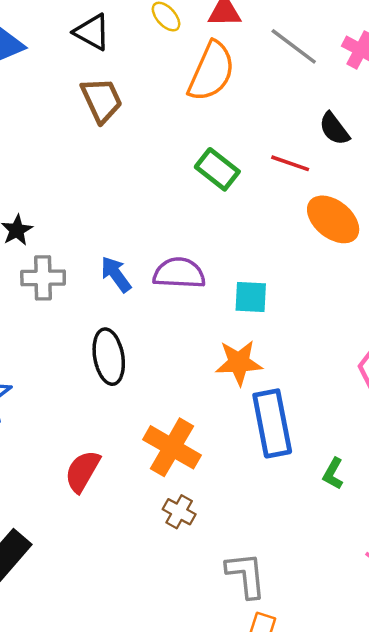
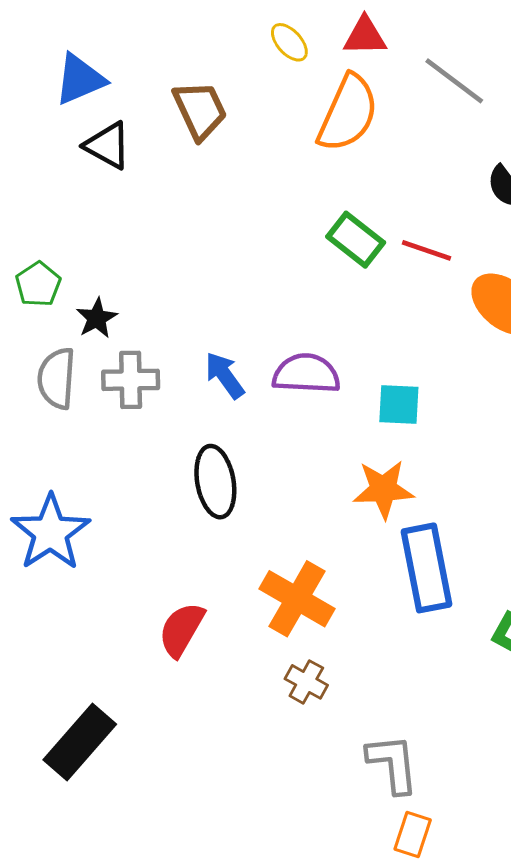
black triangle: (92, 32) -> (107, 146), moved
brown trapezoid: (102, 100) -> (200, 110), moved
red line: (290, 163) -> (427, 250), moved

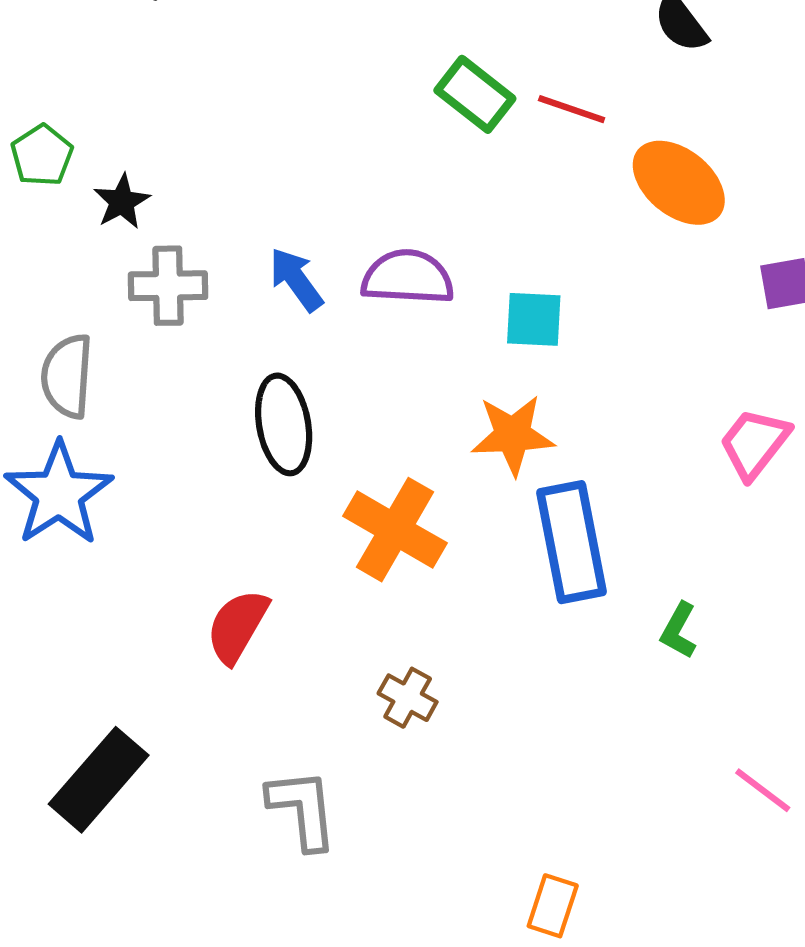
gray semicircle: (57, 378) -> (67, 376), moved
orange cross: (297, 599) -> (395, 530), moved
gray L-shape: (393, 764) -> (303, 809), moved

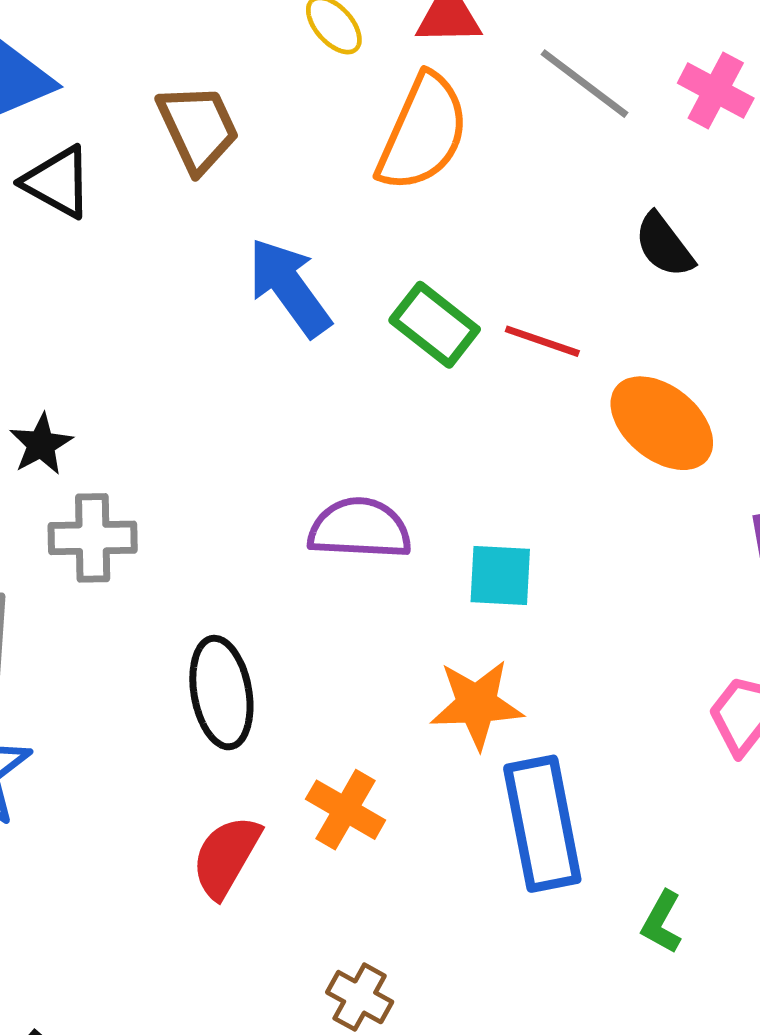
blue arrow: (296, 279) -> (289, 287), moved, size x1.4
orange cross: (395, 530) -> (346, 810), size x0.7
red semicircle: (237, 626) -> (226, 857), moved

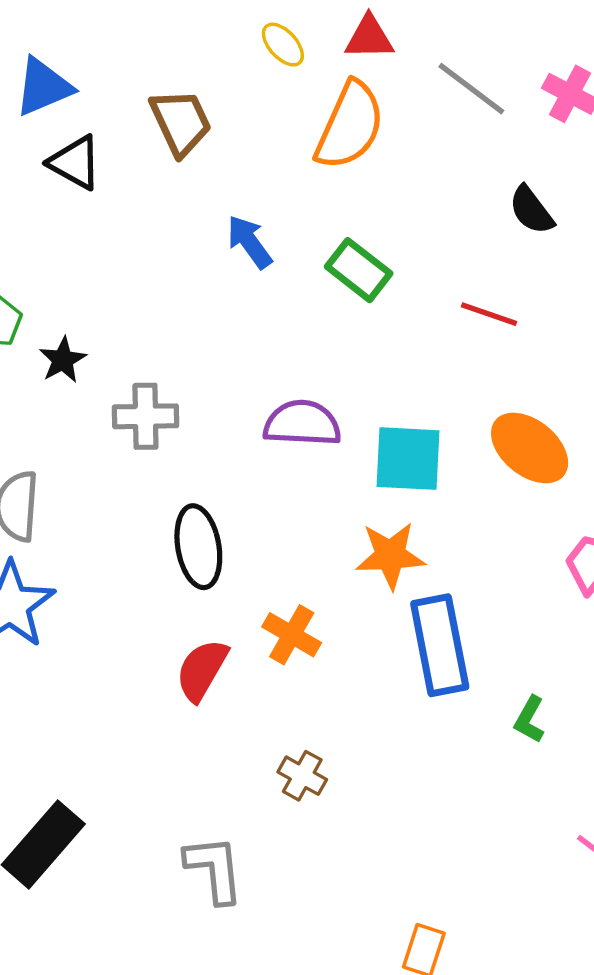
blue arrow: (289, 287) -> (249, 242), size x0.7
red line: (542, 341) -> (489, 314), moved
orange ellipse: (662, 423) -> (530, 448), moved
gray cross: (93, 538) -> (145, 416), moved
cyan square: (500, 575) -> (408, 459), size x1.4

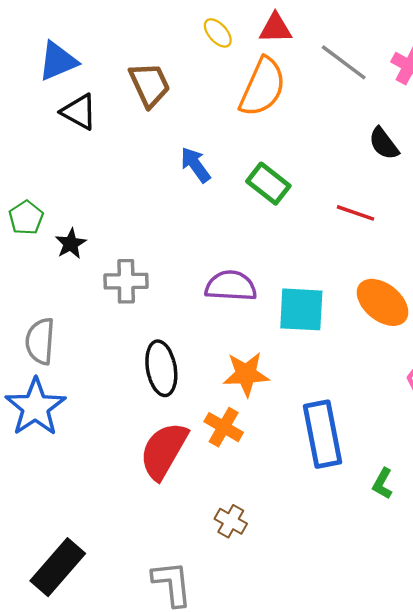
orange star: (390, 555) -> (246, 374), moved
red semicircle: (202, 670) -> (164, 451), size x1.4

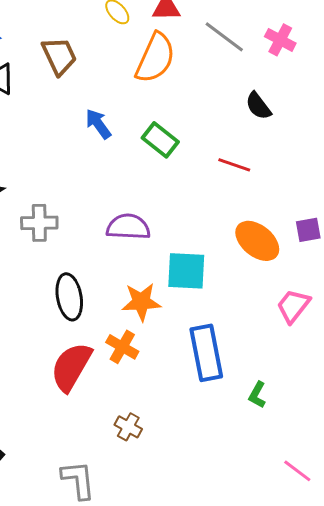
cyan square: (301, 309) -> (186, 271), moved

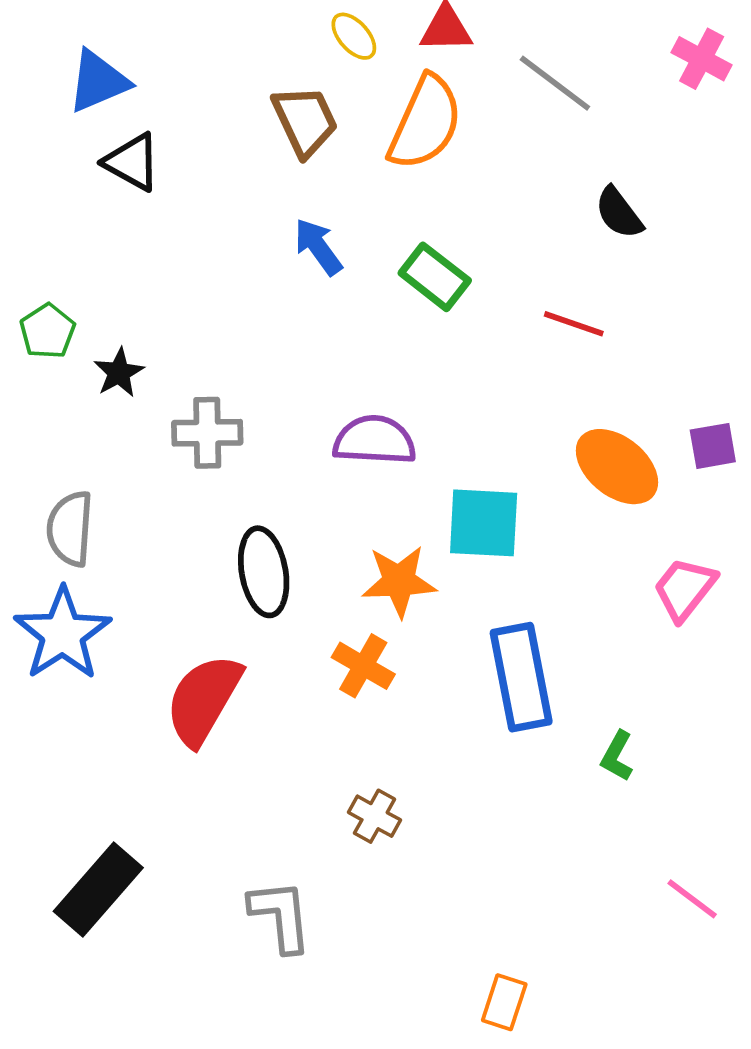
pink cross: (280, 40) -> (702, 59), moved
brown trapezoid: (59, 56) -> (305, 121), moved
red semicircle: (71, 367) -> (203, 700), moved

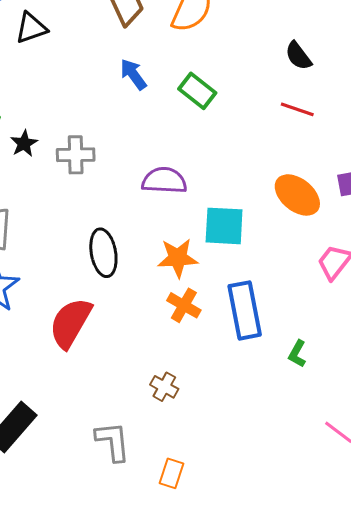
black triangle: (132, 162) -> (31, 28), turned -48
red line: (574, 324) -> (297, 109), moved
gray cross: (207, 433) -> (76, 155), moved
orange cross: (363, 666) -> (184, 305), moved
orange rectangle: (504, 1002) -> (171, 473), moved

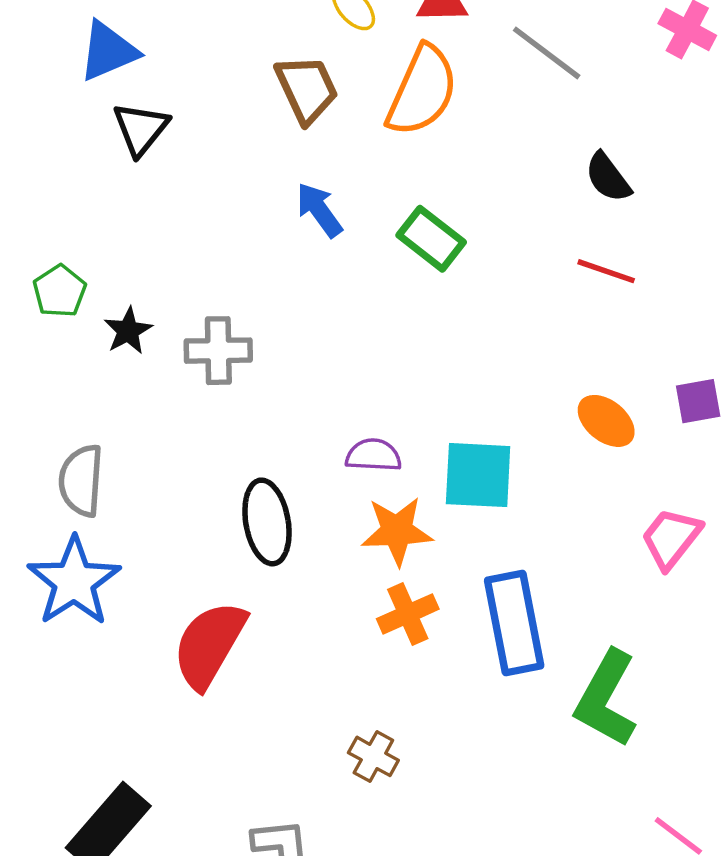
black triangle: (31, 28) -> (141, 129), turned -32
purple semicircle: (164, 181) -> (373, 455), moved, size x0.7
orange ellipse: (297, 195) -> (606, 421), size x0.7
orange cross: (184, 305) -> (408, 614), turned 36
green L-shape: (297, 354) -> (606, 699), size x2.0

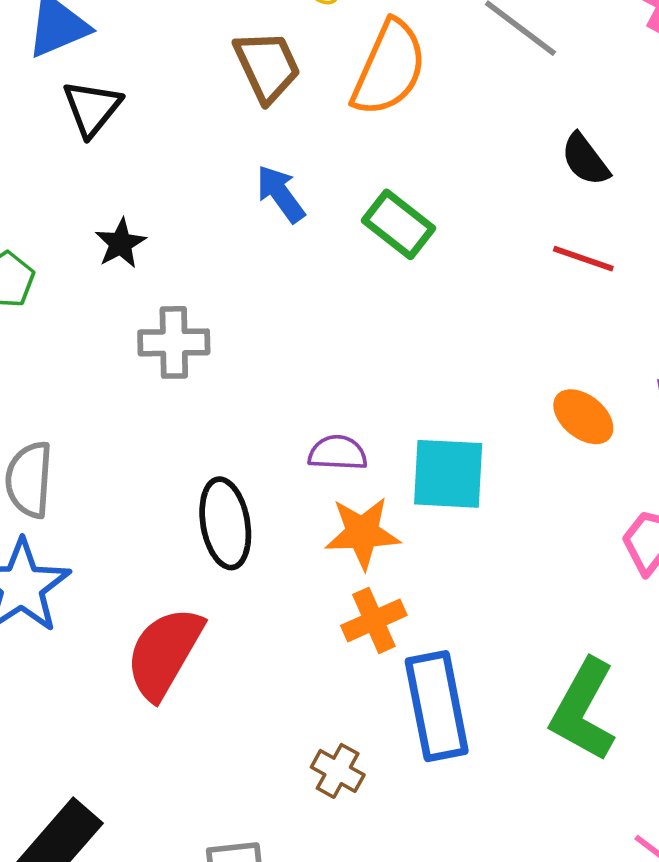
black star: (128, 331) -> (121, 243), moved
blue rectangle: (514, 623) -> (437, 706), moved

